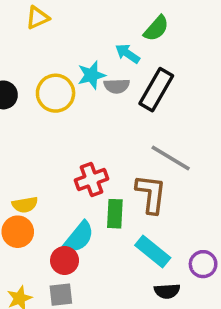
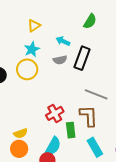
yellow triangle: (38, 18) -> (34, 26), moved
green semicircle: (156, 28) -> (90, 21), moved
cyan star: (91, 75) -> (32, 49), moved
cyan rectangle: (153, 252) -> (95, 147), turned 30

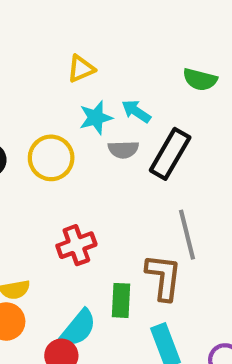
green semicircle: (90, 21) -> (200, 80), turned 63
cyan star: (32, 49) -> (96, 118), moved
gray line: (96, 94) -> (187, 235), turned 45
red cross: (55, 113) -> (76, 245), moved

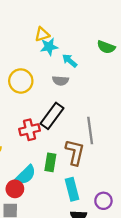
cyan star: (96, 118) -> (49, 47), moved
black rectangle: (170, 154) -> (52, 116), moved

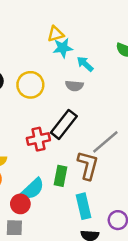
gray line: (90, 131) -> (105, 142), turned 56

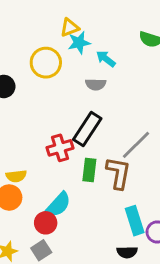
yellow circle: (30, 85) -> (46, 63), moved
green rectangle: (61, 176) -> (89, 170), moved
cyan rectangle: (84, 206) -> (135, 221), moved
gray square: (14, 228) -> (41, 250), turned -30

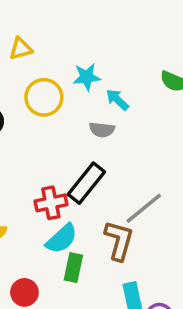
yellow triangle: (70, 28) -> (21, 49), moved
green rectangle: (89, 170) -> (73, 268), moved
cyan semicircle: (58, 205) -> (62, 239), moved

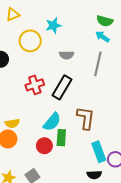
cyan arrow: (117, 100) -> (102, 37), moved
red cross: (51, 203) -> (35, 85), moved
gray line: (144, 208) -> (98, 64), moved, turned -30
red circle: (24, 292) -> (44, 146), moved

